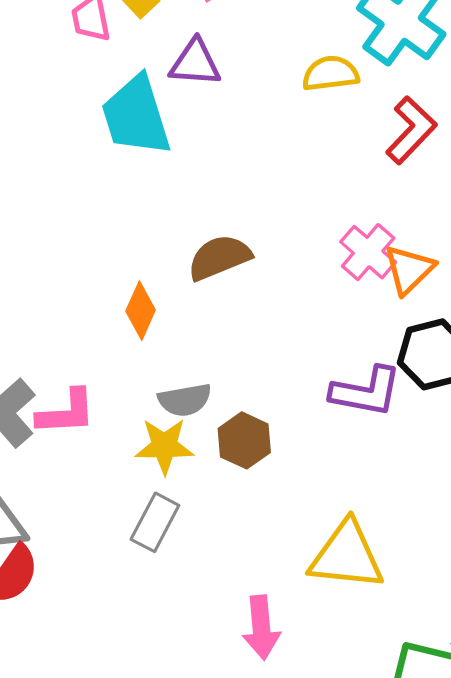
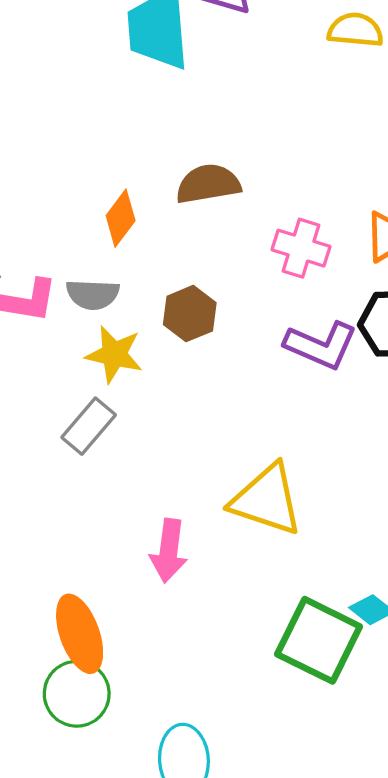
pink cross: (368, 252) -> (301, 248), moved, turned -36
gray semicircle: (185, 400) -> (93, 294), moved
brown hexagon: (244, 440) -> (190, 314), moved

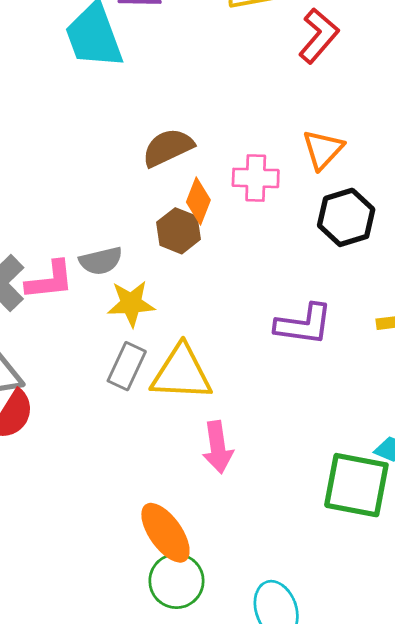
orange diamond: (121, 218) -> (198, 201), moved
brown hexagon: (190, 314) -> (179, 231), moved
purple L-shape: (321, 345) -> (304, 324), moved
yellow triangle: (267, 500) -> (182, 373), moved

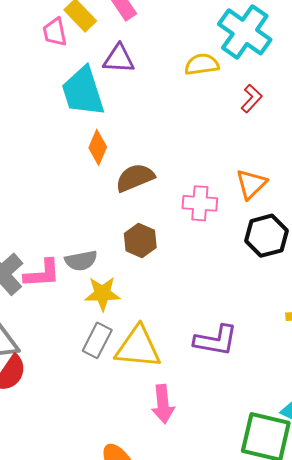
red L-shape: (319, 36) -> (252, 99), size x0.7
orange diamond: (198, 201) -> (98, 147), moved
purple L-shape: (304, 324) -> (216, 340), moved

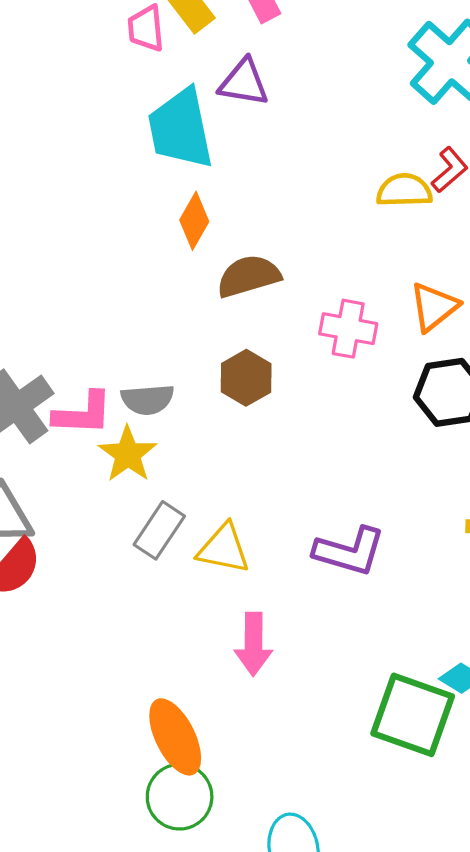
yellow semicircle: (202, 64) -> (404, 190), moved
yellow star: (102, 294) -> (128, 454), moved, turned 30
yellow triangle: (138, 347) -> (224, 549), size x0.7

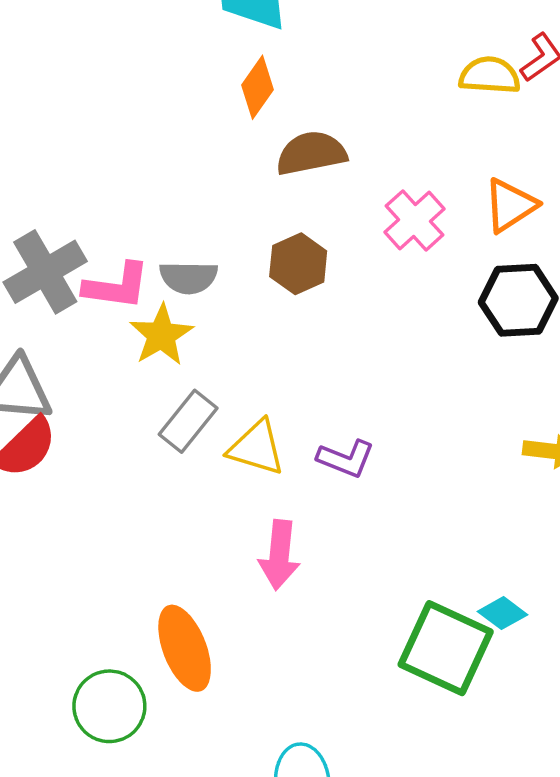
pink cross: (348, 329) -> (414, 220), turned 32
purple L-shape: (349, 551) -> (346, 459), moved, size x0.7
green circle: (180, 797) -> (109, 706), moved

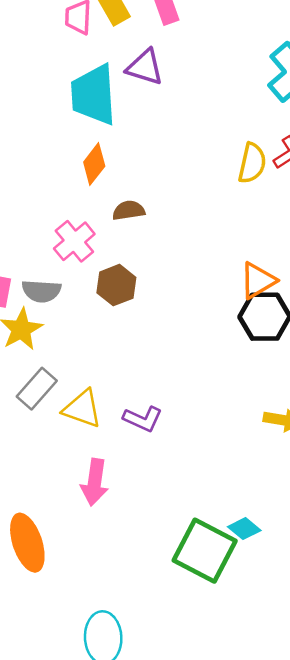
yellow semicircle: (490, 75) -> (252, 163), turned 96
brown semicircle: (311, 153) -> (129, 210), size x0.7
orange triangle: (510, 205) -> (258, 280), moved
pink cross: (414, 220) -> (74, 241), moved

